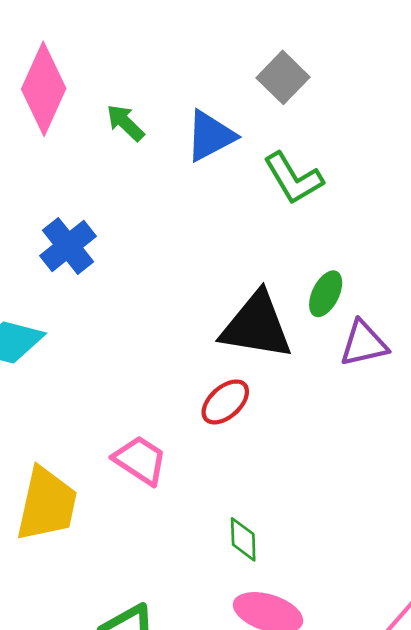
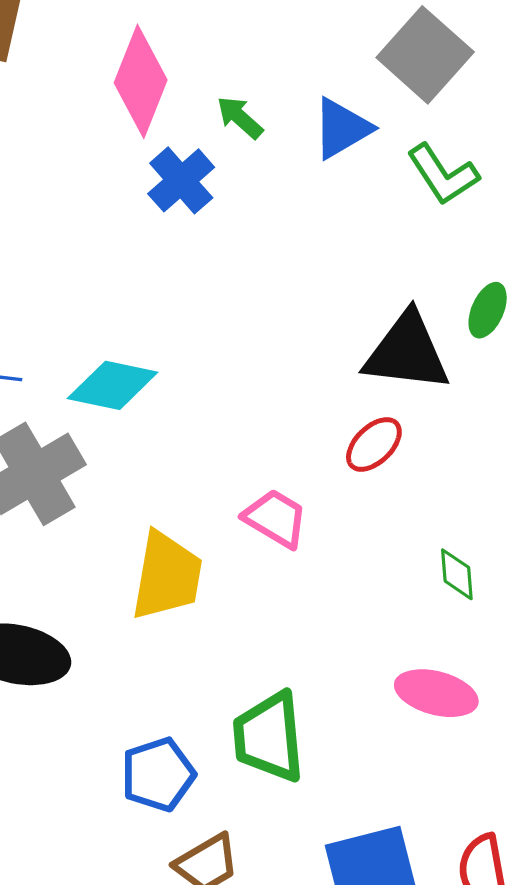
gray square: (283, 77) -> (425, 55), size x1.5
blue cross: (68, 246) -> (181, 180), moved
green diamond: (243, 539) -> (457, 574), moved

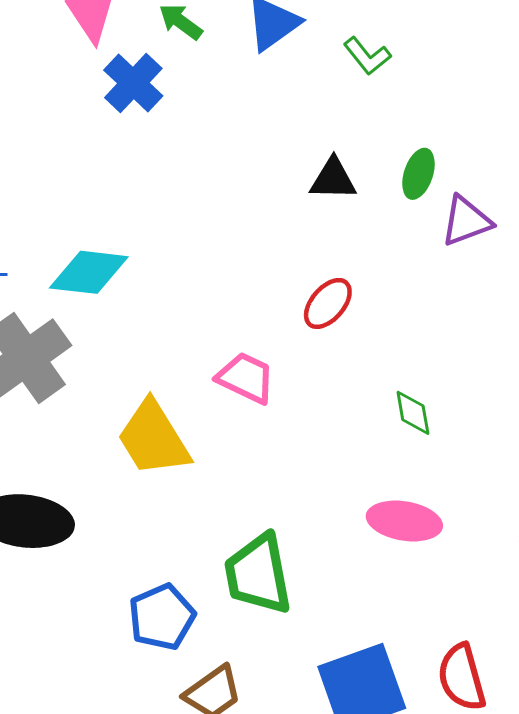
green L-shape: (443, 175) -> (367, 56), size x0.7
black triangle: (407, 352) -> (333, 179), moved, size x0.6
yellow trapezoid: (167, 576) -> (153, 438), turned 144

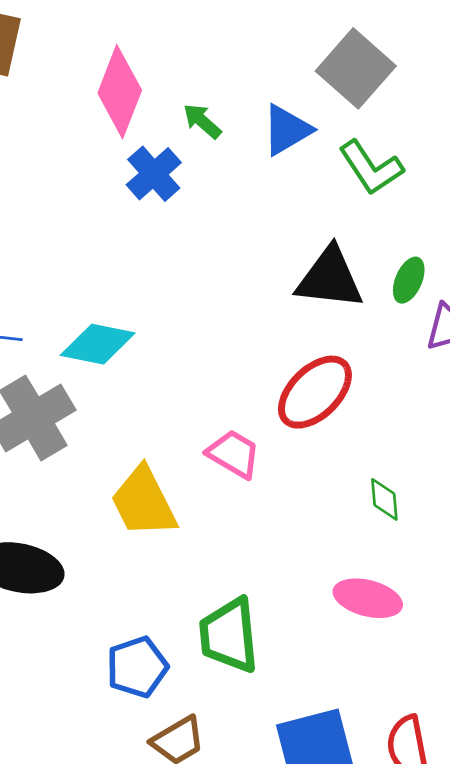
green L-shape: (367, 56) -> (371, 168), size x1.5
black triangle: (333, 179) -> (330, 278), size x1.6
red ellipse: (328, 303) -> (315, 392), size x1.6

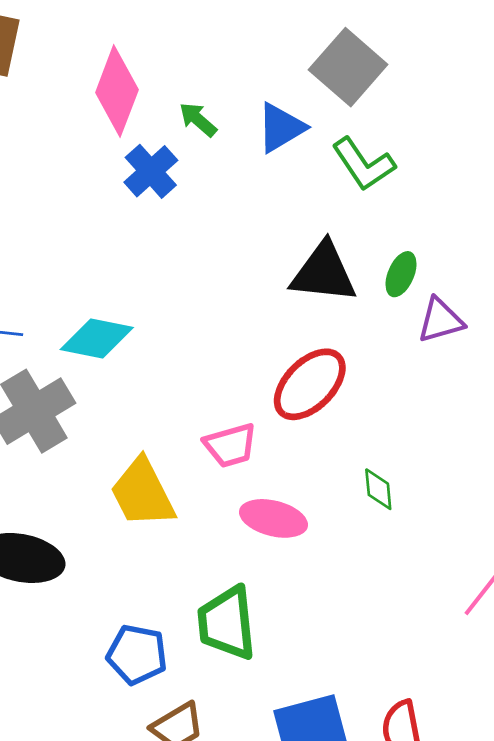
pink trapezoid: (234, 454) -> (230, 445), turned 134
pink ellipse: (368, 598) -> (273, 518), moved
blue pentagon: (137, 667) -> (137, 654), turned 30

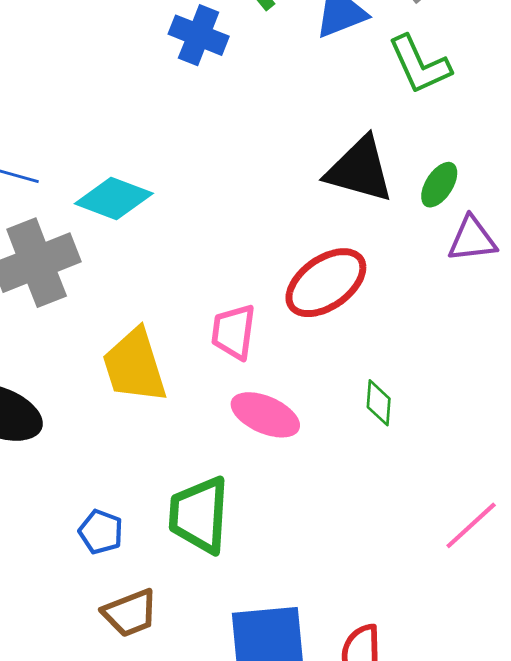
blue cross: (151, 171) -> (199, 35), turned -36
pink trapezoid: (230, 445) -> (233, 332), turned 104
blue pentagon: (137, 654) -> (101, 532), size x0.7

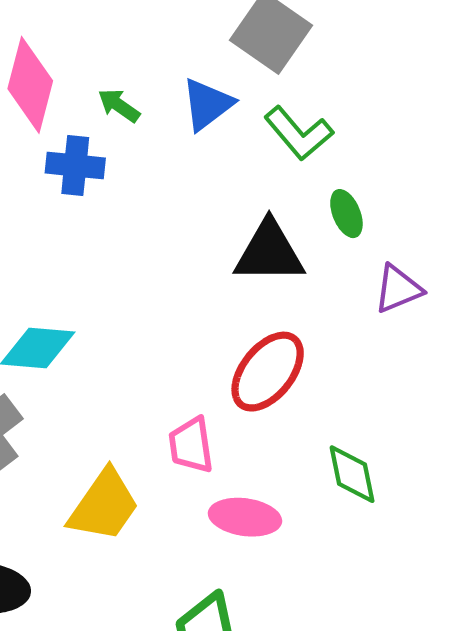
green ellipse: (439, 185) -> (346, 214), moved, turned -39
yellow trapezoid: (134, 366) -> (104, 506), turned -112
green diamond: (379, 403) -> (352, 474), size x1.4

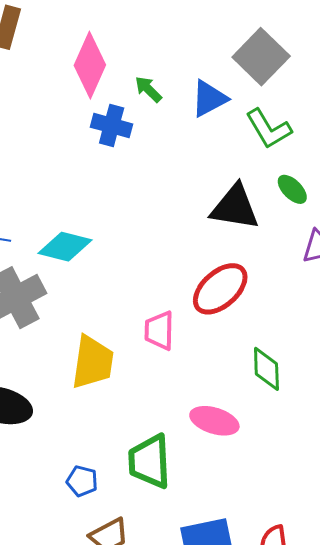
green ellipse: (346, 214) -> (292, 189), turned -32
yellow trapezoid: (104, 506) -> (93, 362), turned -36
pink ellipse: (245, 517) -> (214, 421), moved

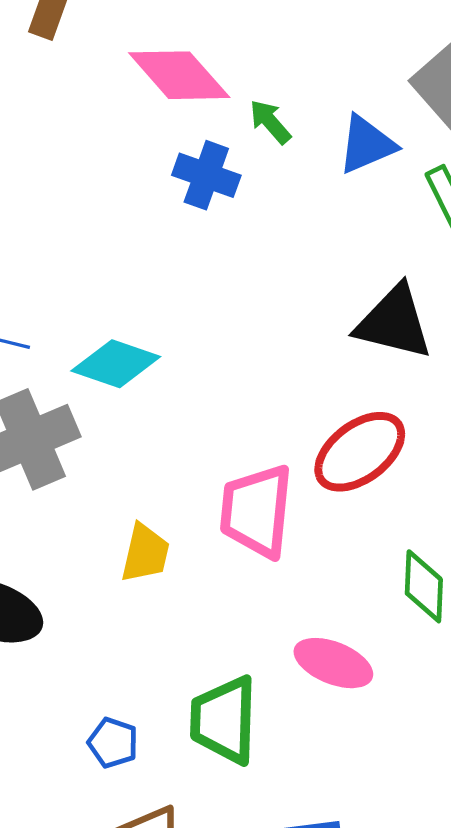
pink diamond: (90, 65) -> (179, 75), turned -70
pink trapezoid: (159, 331) -> (256, 511), size x1.5
yellow trapezoid: (93, 362) -> (145, 553), size x0.7

